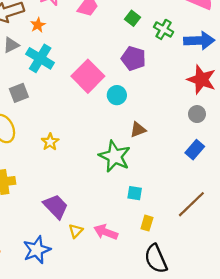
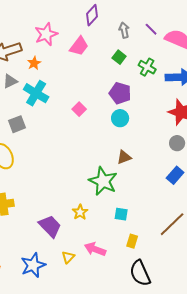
pink square: (88, 76) -> (79, 109), size x0.5
cyan circle: (117, 95) -> (120, 118), moved
yellow star: (50, 142) -> (80, 212), moved
yellow triangle: (76, 231) -> (68, 257), moved

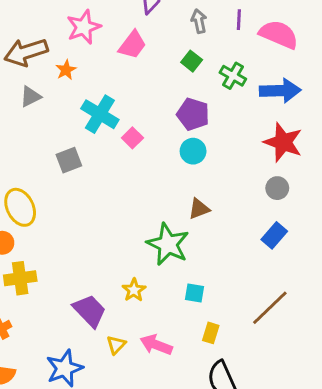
purple line: (151, 29) -> (239, 20), turned 48
cyan cross: (36, 93) -> (100, 114), moved
gray square: (17, 124) -> (69, 160), moved
yellow triangle: (68, 257) -> (116, 345), moved

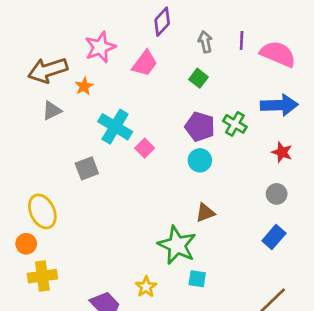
green cross: (233, 76) -> (235, 124), moved
red star: (283, 142) -> (282, 152), size x0.6
cyan square: (194, 293) -> (197, 279), moved

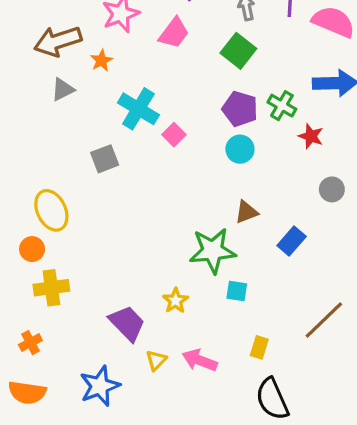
green square: (199, 78) -> (238, 51), size x1.5
red star: (282, 152) -> (311, 136), moved
blue rectangle: (274, 237) -> (292, 241), moved
green star: (177, 245) -> (213, 251), turned -30

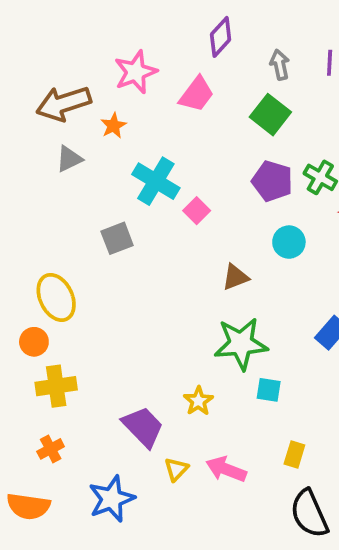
cyan circle: (240, 149) -> (289, 242), moved
brown triangle: (246, 212) -> (235, 277), moved
orange cross: (30, 343) -> (51, 449), moved

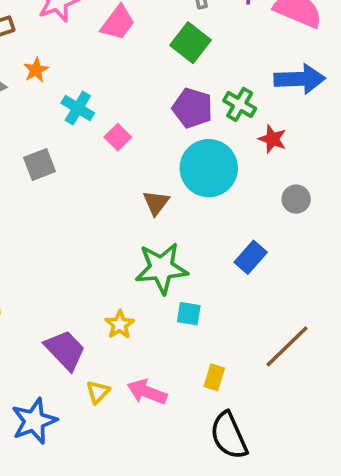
orange star: (113, 126) -> (36, 70), moved
cyan cross: (156, 181) -> (78, 108), size x0.7
cyan circle: (289, 242) -> (209, 168), size x1.8
brown triangle: (235, 277) -> (156, 203), turned -32

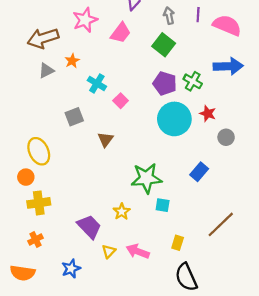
red star: (272, 139) -> (208, 114), moved
brown triangle: (156, 203) -> (105, 139), moved
blue star: (34, 421) -> (71, 269), size x0.7

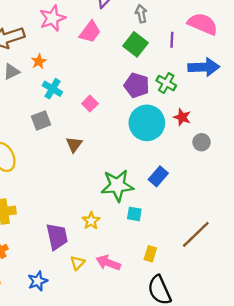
purple line: (198, 15) -> (172, 40), moved
cyan cross: (97, 83) -> (52, 89), moved
blue rectangle: (199, 172) -> (158, 176), moved
purple trapezoid: (89, 227) -> (57, 237), turned 32

